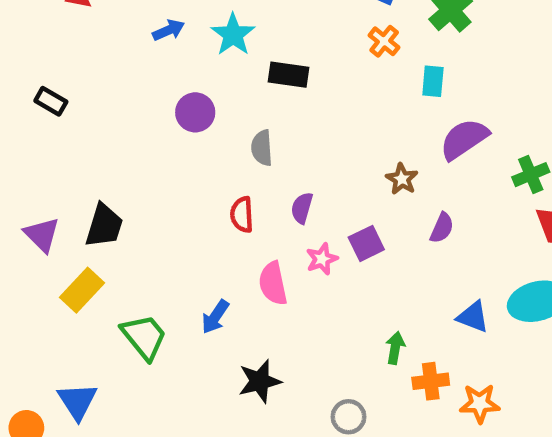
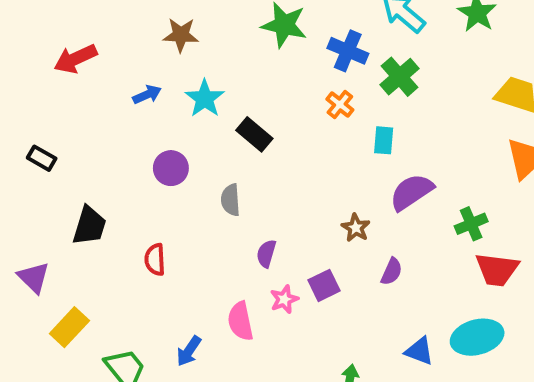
black rectangle: (289, 75) -> (254, 134), turned 32
red semicircle: (242, 215) -> (155, 260), moved
black trapezoid: (104, 226) -> (89, 226), moved

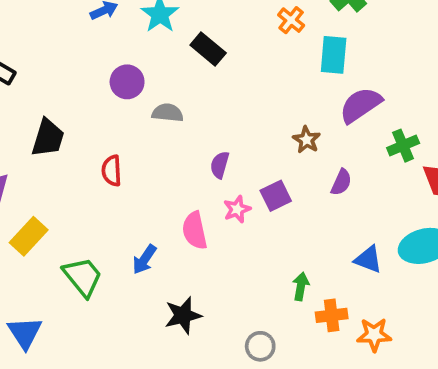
cyan rectangle: (384, 140) -> (334, 55), size x1.4
gray semicircle: (231, 200) -> (168, 113), moved, turned 100
green cross: (471, 224) -> (403, 146), moved

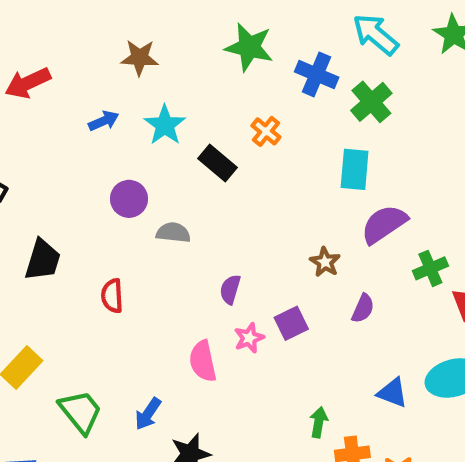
orange cross: (291, 20) -> (266, 131), moved
blue arrow: (144, 259) -> (148, 414), moved

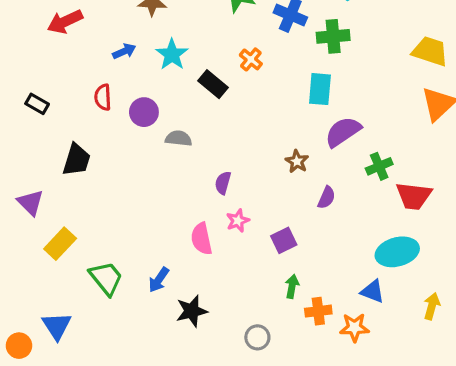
green cross: (371, 102) -> (333, 36), turned 36
red semicircle: (112, 296) -> (103, 97), moved
purple square: (291, 323) -> (284, 240), moved
blue triangle: (392, 393) -> (373, 291), moved

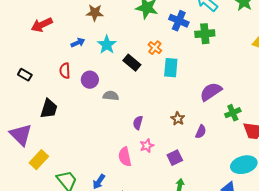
cyan rectangle: (320, 89) -> (171, 68), moved
brown star: (297, 161) -> (178, 119), moved
purple triangle: (30, 203) -> (21, 135), size x1.4

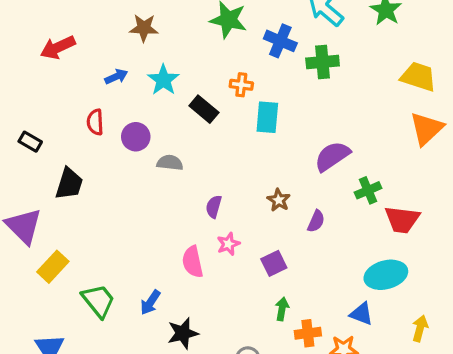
orange cross: (155, 48) -> (241, 85), turned -32
black rectangle: (25, 75) -> (30, 142), moved

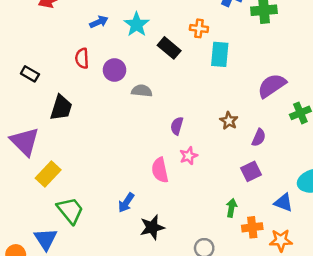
purple square: (274, 263) -> (251, 171), moved
green trapezoid: (98, 301) -> (70, 210), moved
blue triangle: (362, 314) -> (283, 203), moved

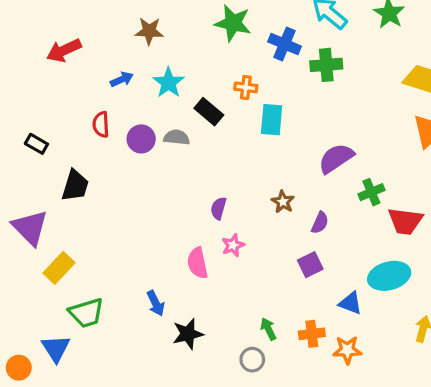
gray semicircle: (142, 91) -> (177, 137), moved
blue arrow: (126, 203) -> (156, 303), turned -60
green arrow: (231, 208) -> (268, 329), moved, turned -36
green trapezoid: (70, 210) -> (86, 313), turned 112

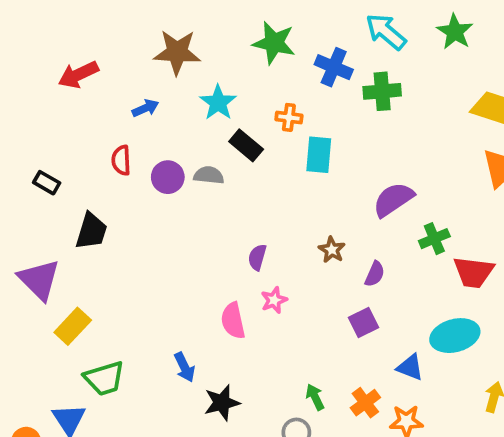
brown star: (149, 31) -> (177, 52), size x1.4
cyan star: (169, 83) -> (218, 103), moved
orange cross: (312, 334) -> (365, 403), turned -30

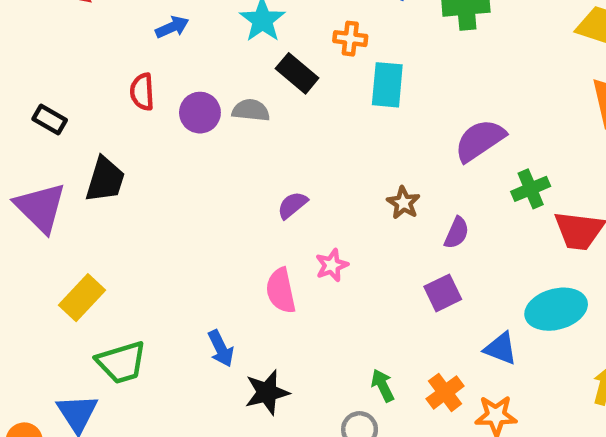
purple semicircle: (257, 257) -> (292, 205), moved, turned 35
purple triangle: (39, 280) -> (40, 207), moved

